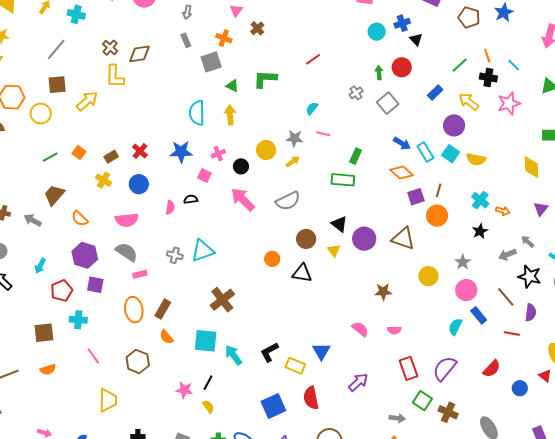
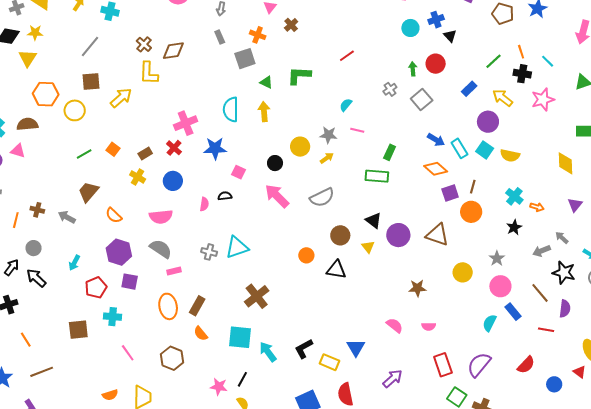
pink cross: (218, 154) -> (186, 123), moved, size x1.6
orange semicircle: (48, 370) -> (110, 395), moved

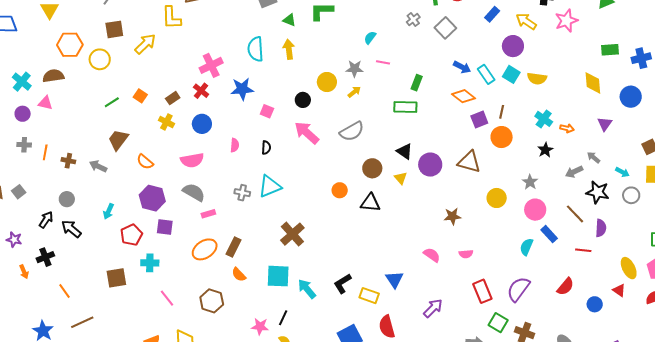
black semicircle: (225, 196) -> (266, 148), moved, turned 104
orange line: (16, 220) -> (45, 152), moved
orange ellipse: (168, 306) -> (205, 249), turned 70

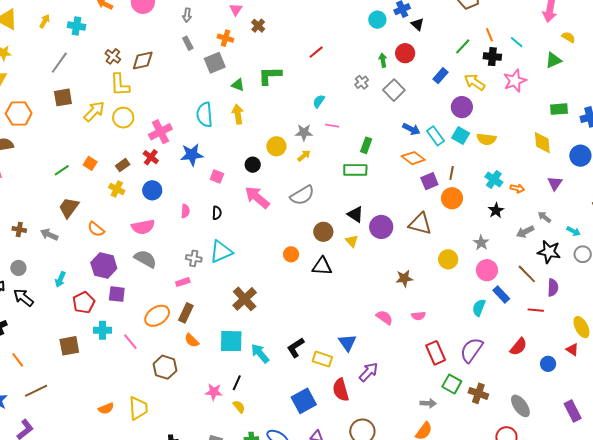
yellow circle: (100, 59) -> (123, 118), moved
pink rectangle: (208, 214) -> (183, 282), moved
pink line: (167, 298) -> (130, 342), moved
purple arrow: (433, 308) -> (369, 372), moved

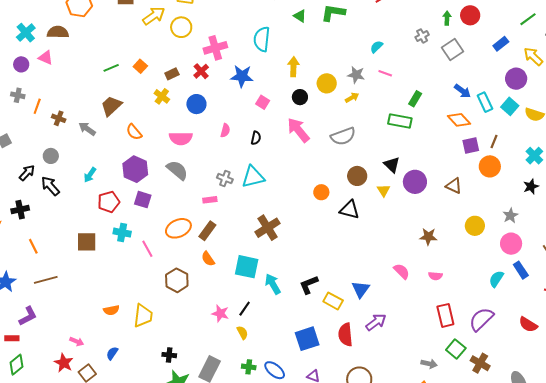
yellow arrow: (238, 114) -> (293, 67), moved
brown triangle: (420, 224) -> (454, 186), size x0.7
red semicircle: (518, 347) -> (528, 325), turned 72

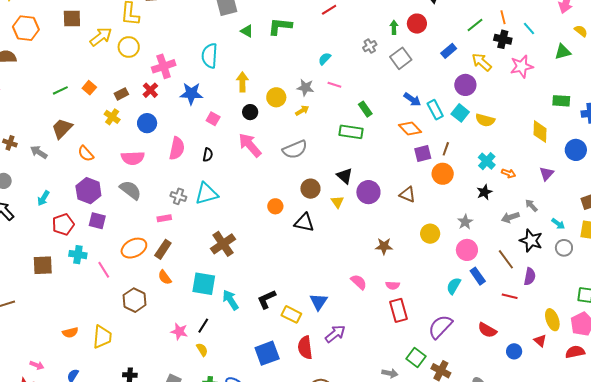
green rectangle: (415, 99) -> (365, 109), turned -63
pink semicircle: (225, 130) -> (177, 148), size x1.6
red rectangle: (445, 315) -> (398, 310), moved

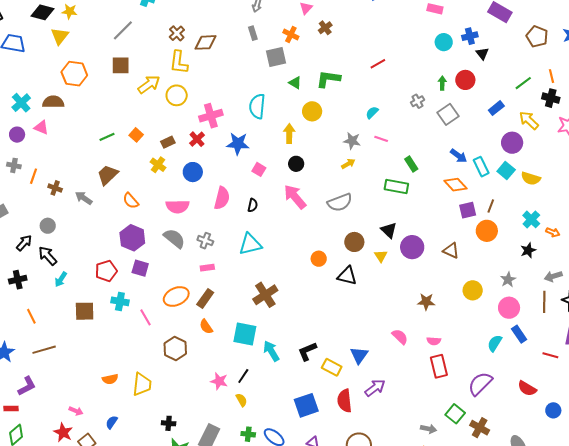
yellow circle: (276, 97) -> (312, 111), moved
gray cross: (178, 196) -> (205, 241), moved
cyan arrow: (43, 198) -> (61, 279), moved
brown line: (506, 259) -> (544, 302), moved, turned 35

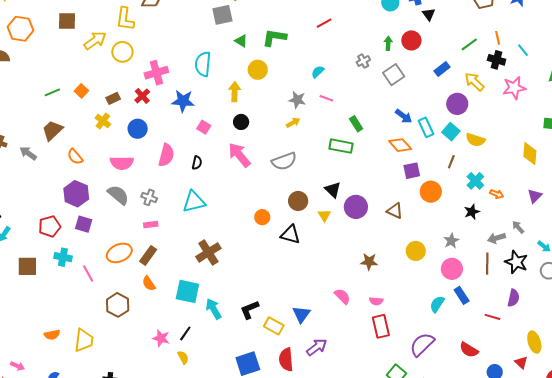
brown line: (491, 206) -> (451, 162), moved

